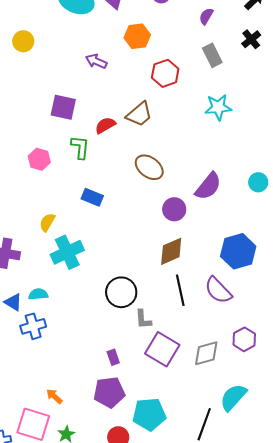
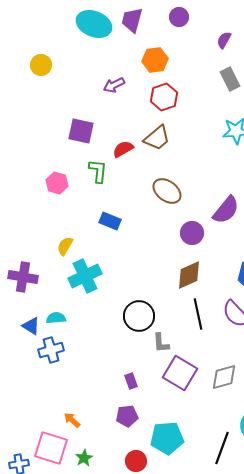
purple arrow: (96, 61) -> (114, 85), turned -50
red hexagon: (165, 73) -> (164, 97), moved
purple pentagon: (109, 392) -> (127, 416), size x0.7

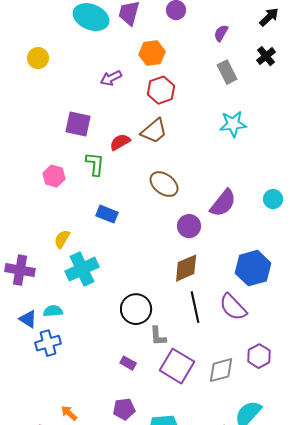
purple rectangle: (131, 381) -> (128, 363), moved, turned -42

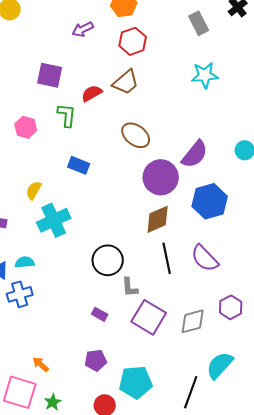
purple circle: (189, 226) -> (161, 177), size x1.5
blue hexagon: (253, 268) -> (210, 201), moved

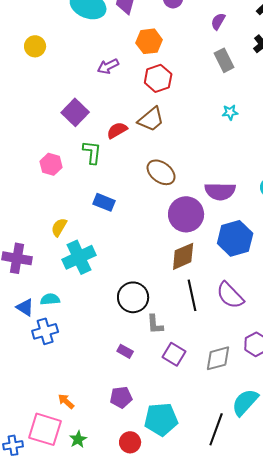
purple square: (50, 75) -> (75, 112), turned 32
cyan star: (205, 75) -> (230, 112), size x0.6
purple semicircle: (195, 154) -> (220, 191), turned 52
purple square: (149, 317) -> (174, 354), size x0.7

